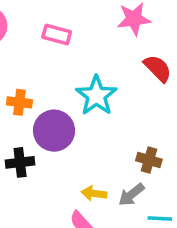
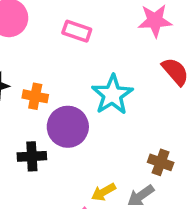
yellow arrow: (94, 193) -> (103, 192), turned -40

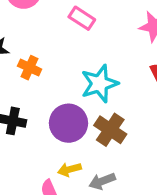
purple circle: (68, 127) -> (68, 123), moved
brown cross: (161, 162) -> (110, 130), moved, size x1.4

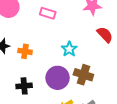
cyan star: (99, 84) -> (69, 49), size x0.7

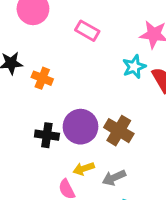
cyan star: (69, 49) -> (134, 67), moved
black cross: (24, 86) -> (47, 135), moved

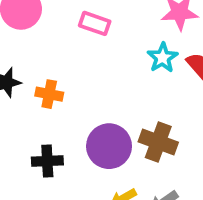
black cross: (47, 135) -> (47, 161), moved

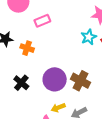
pink rectangle: (95, 23) -> (42, 21), moved, turned -49
black cross: (47, 161) -> (21, 83), turned 35

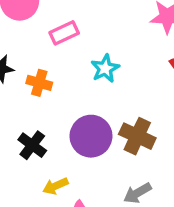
cyan star: (89, 37) -> (105, 68), moved
yellow arrow: (58, 108) -> (55, 186), moved

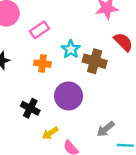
orange cross: (39, 83) -> (43, 64), moved
brown cross: (137, 136) -> (95, 61), moved

